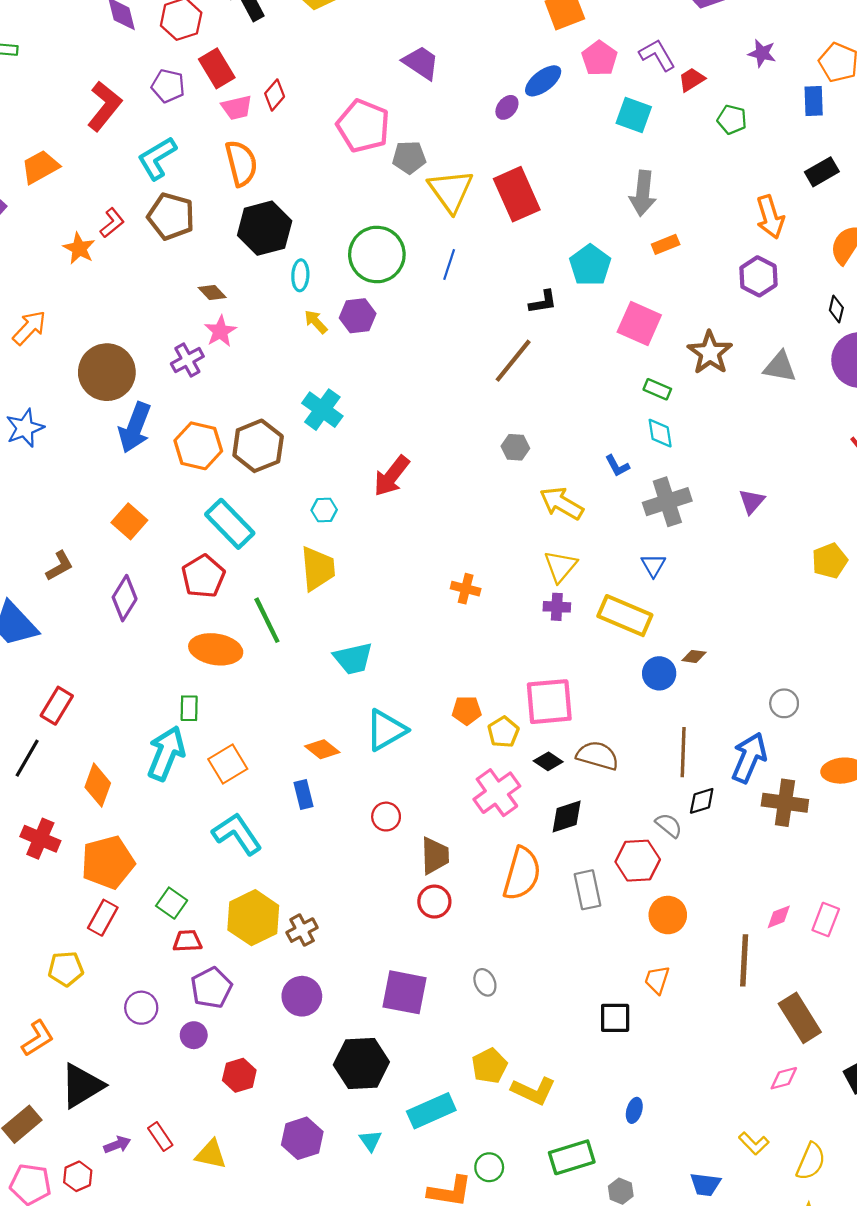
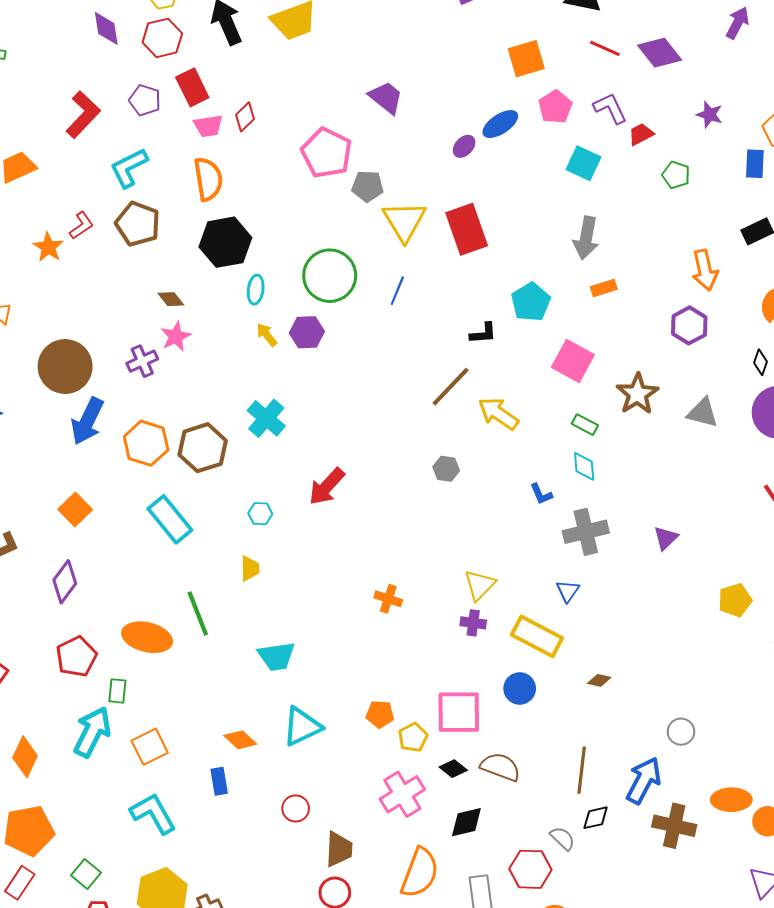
yellow arrow: (561, 503) -> (498, 414), moved
yellow trapezoid: (318, 569) -> (250, 568), size x0.6
red pentagon: (203, 576) -> (76, 657), moved
blue circle: (659, 673) -> (520, 688), moved

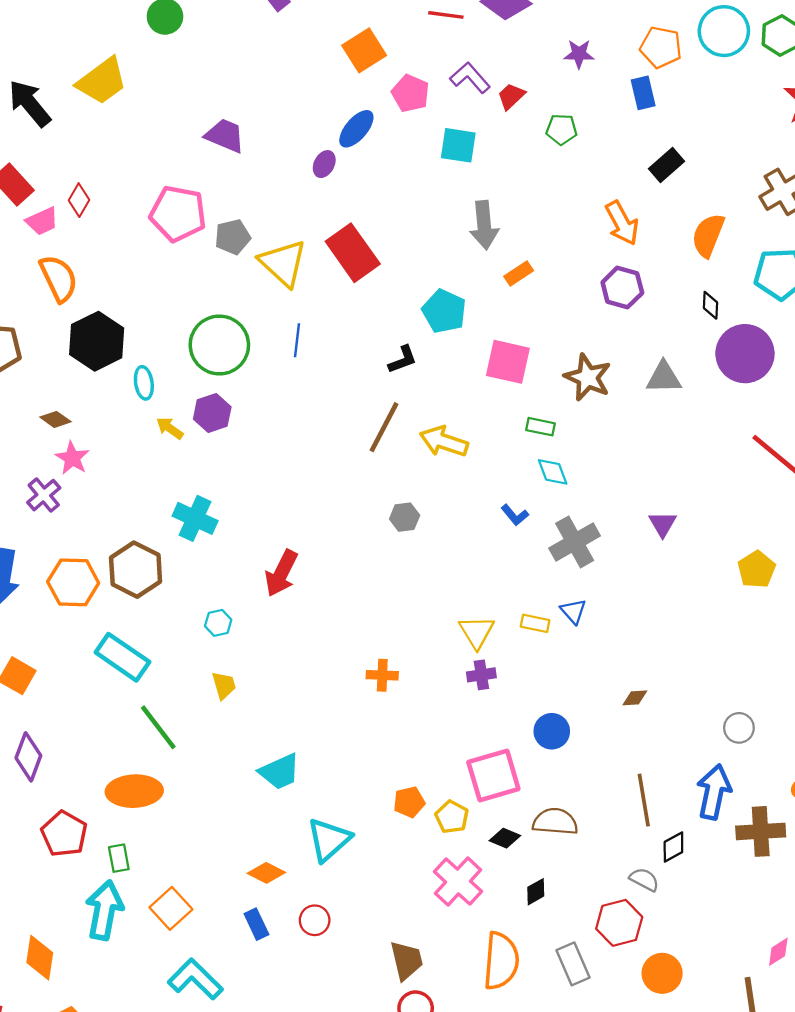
green line: (198, 613) -> (158, 727), moved
yellow rectangle: (537, 636) -> (535, 623), moved, size x0.5
red circle: (296, 808) -> (315, 920), moved
black diamond: (466, 822) -> (536, 892), size x0.7

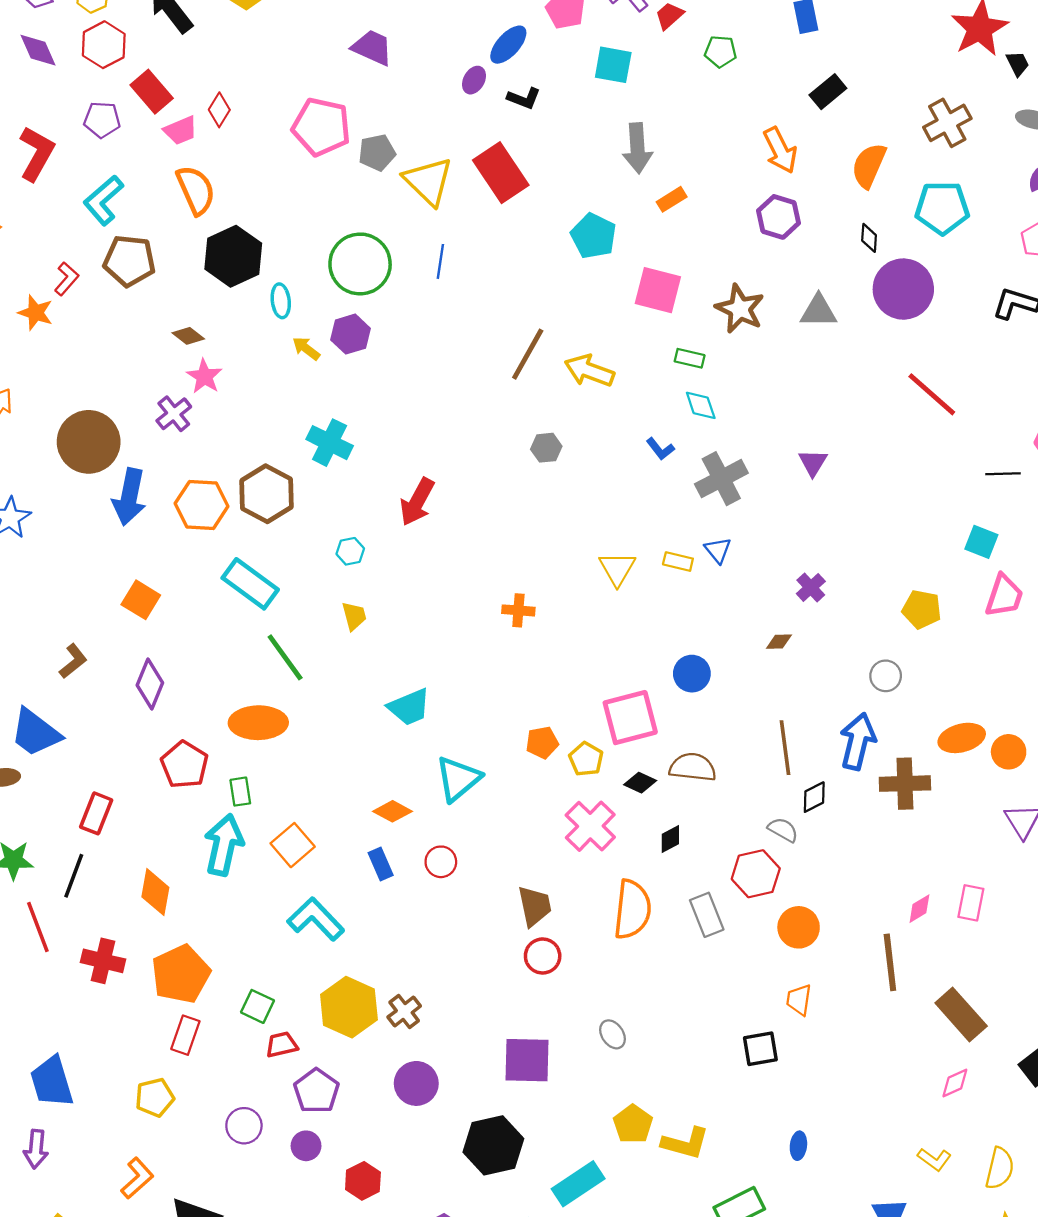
black L-shape: (403, 360) -> (524, 98), moved, turned 40
yellow pentagon: (757, 569) -> (922, 609), moved, turned -30
purple cross: (481, 675) -> (811, 588), moved, turned -36

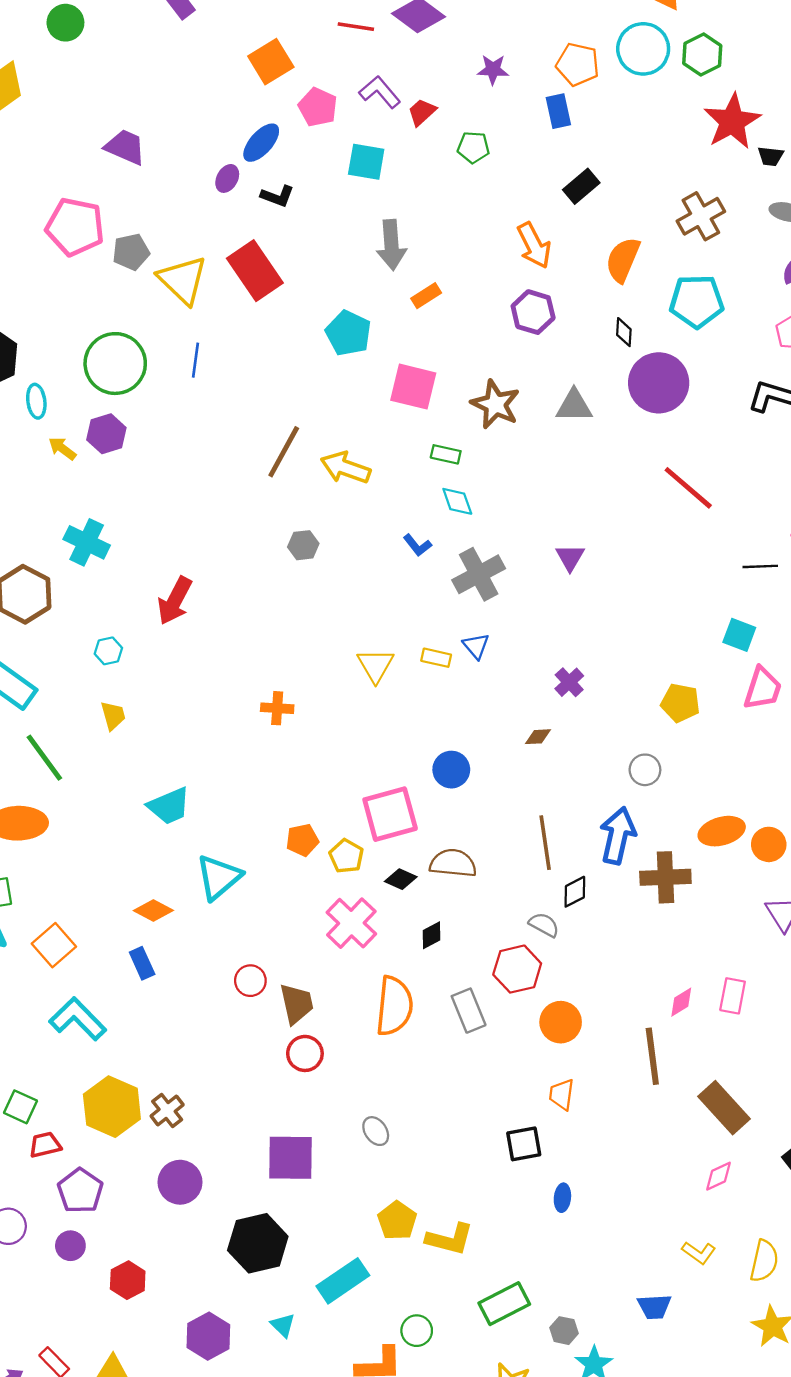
black trapezoid: (1018, 64) -> (771, 156), turned 124
red circle: (441, 862) -> (250, 981), moved
blue ellipse: (798, 1146) -> (562, 1198), moved

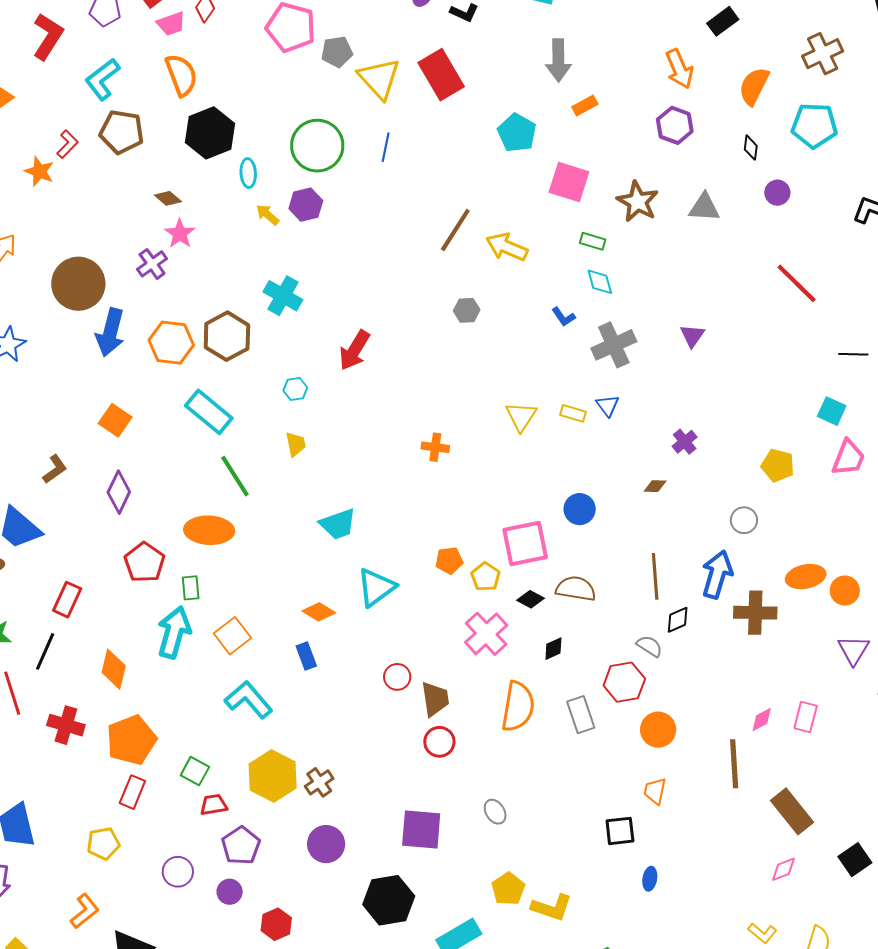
purple circle: (659, 383) -> (777, 193), size x0.5

